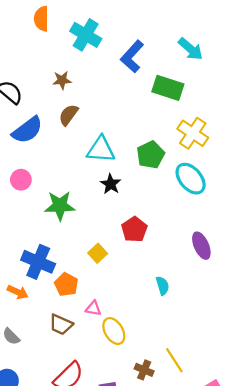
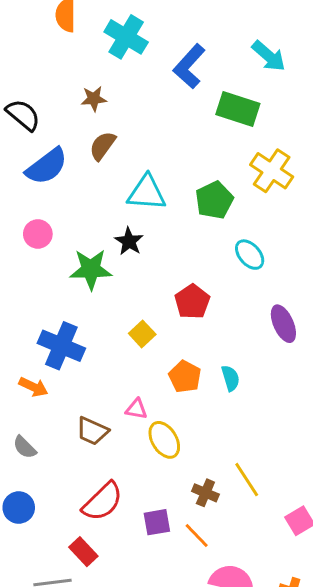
cyan ellipse: (191, 179) -> (250, 255), moved, size x0.7
black star: (111, 184) -> (129, 241), moved
orange pentagon: (66, 285) -> (185, 377), moved

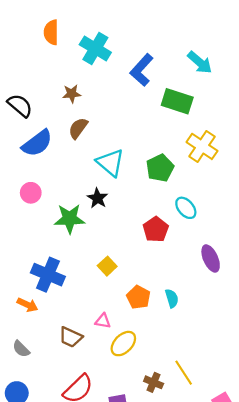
cyan triangle: (147, 193) -> (110, 163), turned 36
red pentagon: (192, 302) -> (156, 229), moved
yellow ellipse: (164, 440) -> (123, 344), turned 76

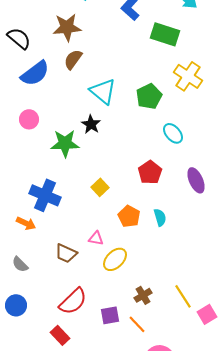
brown star: (72, 94) -> (67, 27), size x1.6
red pentagon: (156, 229) -> (150, 172), moved
yellow line: (184, 373) -> (183, 296), moved
brown cross: (154, 382) -> (143, 295), turned 36

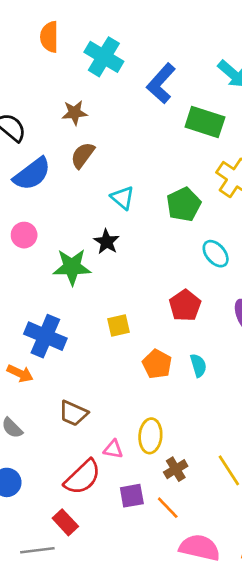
brown star: (67, 27) -> (75, 113), size x0.7
cyan triangle: (103, 91) -> (122, 198), size x0.7
yellow square: (100, 187) -> (118, 325), turned 30
pink triangle: (96, 238) -> (113, 449), moved
yellow ellipse: (115, 259) -> (150, 436), moved, turned -40

